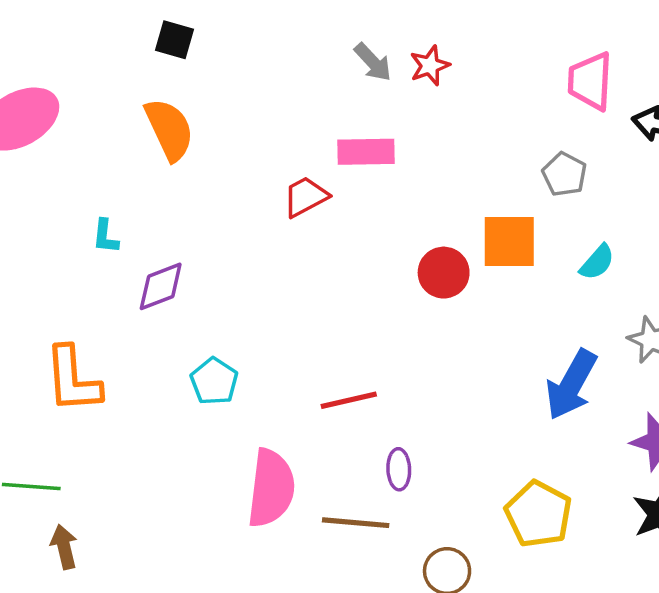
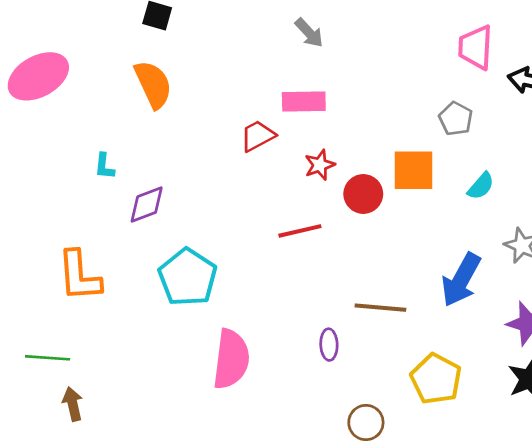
red star: (430, 66) -> (320, 165), moved
cyan pentagon: (214, 381) -> (188, 277), size x1.6
red line: (349, 400) -> (300, 231), moved
brown line: (356, 523) -> (380, 308), moved

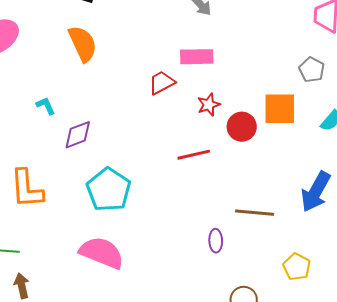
cyan L-shape: (104, 166) -> (46, 106), turned 150
pink semicircle: (231, 359) -> (102, 253), moved, turned -75
yellow pentagon: (436, 379) -> (297, 267), size x0.7

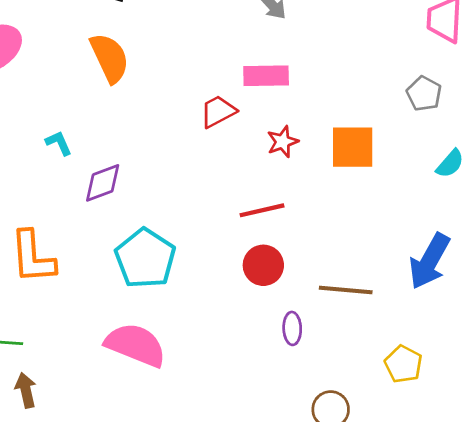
orange square: (280, 109) -> (353, 147), moved
red circle: (242, 127) -> (263, 265), moved

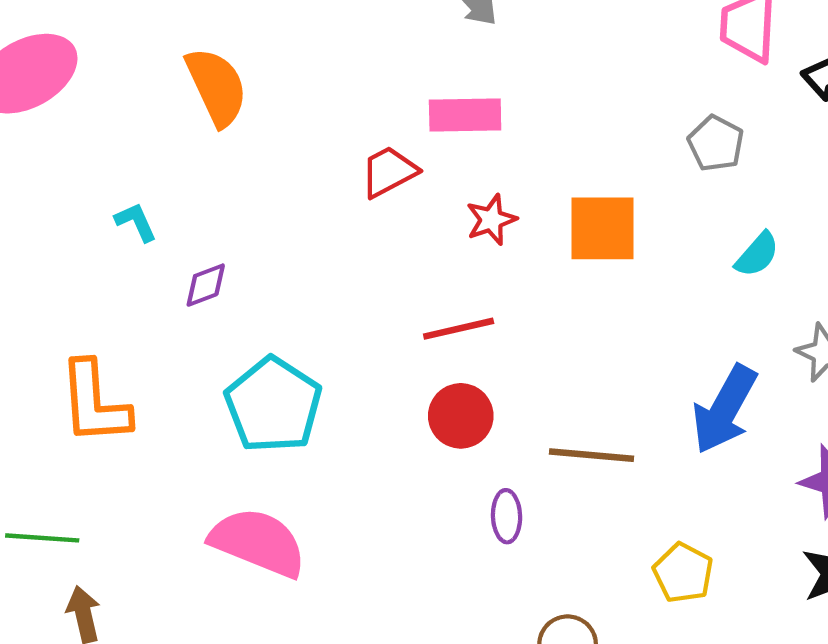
purple diamond: (103, 183) -> (206, 285), size x0.7

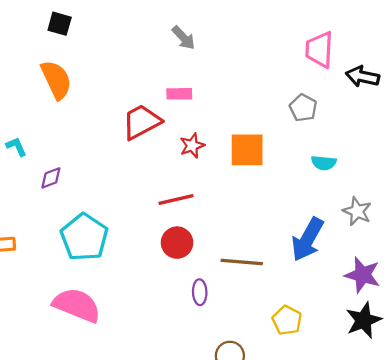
pink rectangle: (465, 115) -> (179, 94), size x0.7
red trapezoid: (389, 172) -> (141, 122), size x1.4
cyan semicircle: (757, 255) -> (324, 163), turned 55

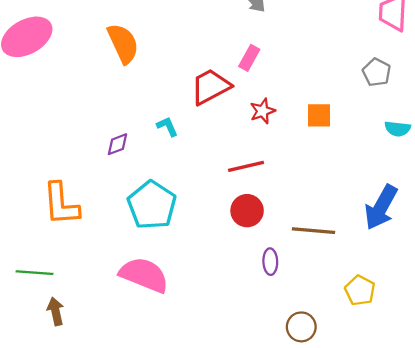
pink rectangle: (179, 94) -> (249, 58), turned -60
cyan L-shape: (16, 147) -> (167, 127), moved
orange square: (247, 150) -> (319, 115), size x0.7

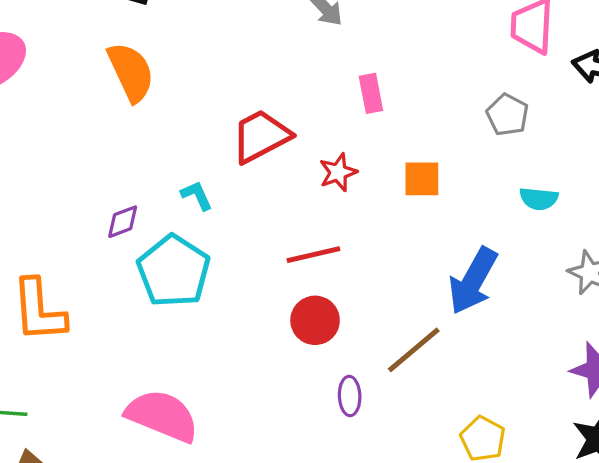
pink rectangle: (249, 58) -> (371, 93), moved, turned -40
cyan pentagon: (152, 205) -> (174, 271), moved
blue arrow: (381, 207) -> (473, 281), moved
brown line: (313, 231) -> (414, 350), turned -45

